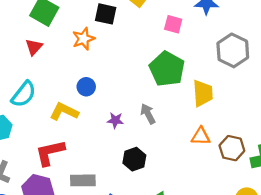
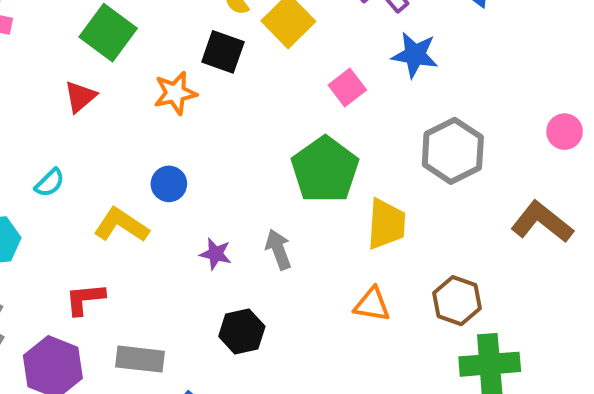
pink square: (173, 24) -> (347, 87), turned 30
cyan semicircle: (24, 94) -> (50, 183), size x0.6
brown hexagon: (232, 148) -> (457, 301), moved
red L-shape: (50, 153) -> (85, 299), size x0.7

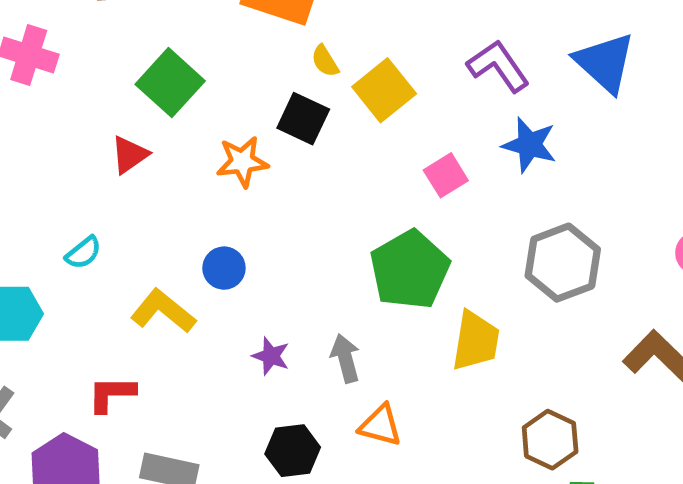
orange triangle: (372, 304) -> (380, 425), moved

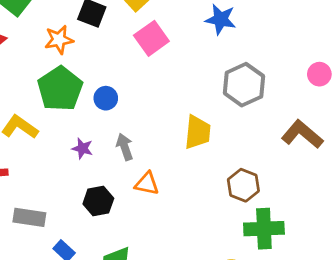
pink square: (446, 175) -> (151, 38), moved, size x1.4
blue circle: (224, 268) -> (106, 98), moved
green pentagon: (410, 270) -> (60, 89), moved

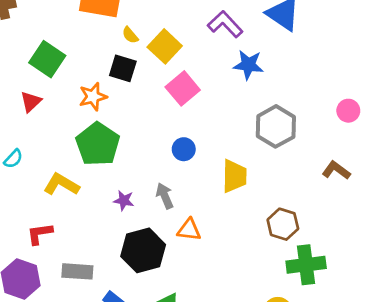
blue circle: (106, 98) -> (184, 149), moved
brown L-shape: (302, 134) -> (336, 170), size x0.7
black hexagon: (98, 201) -> (143, 250), size x1.5

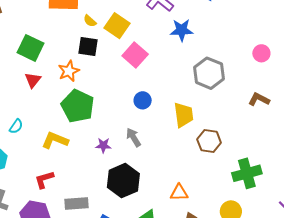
red triangle: (31, 102) -> (33, 80), moved
brown hexagon: (283, 224) -> (209, 141), moved
orange triangle: (189, 230) -> (179, 193), moved

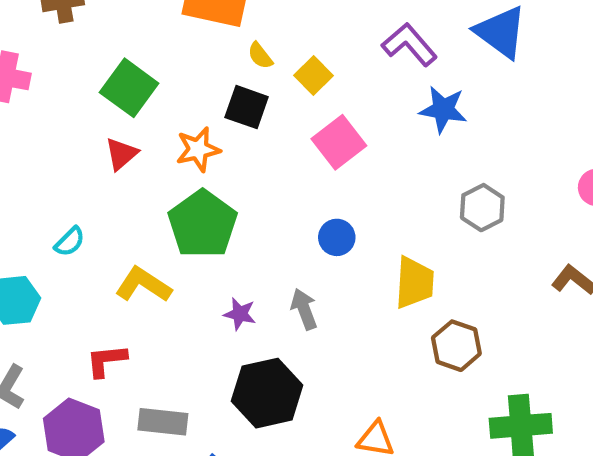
yellow square: (117, 26) -> (314, 75), size x0.7
gray hexagon: (209, 73) -> (482, 208), size x0.7

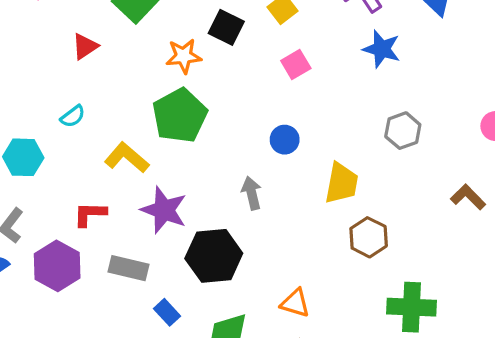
pink square: (339, 142) -> (296, 64), size x0.7
red triangle: (121, 154) -> (85, 46), moved
purple star: (240, 314) -> (164, 210), moved, size x1.8

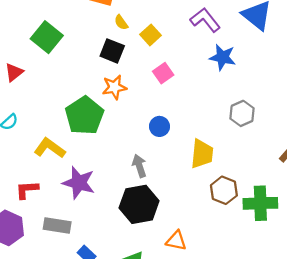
orange star: (184, 56) -> (114, 87), moved
black hexagon: (214, 256) -> (139, 204), moved
green cross: (411, 307) -> (260, 203), moved

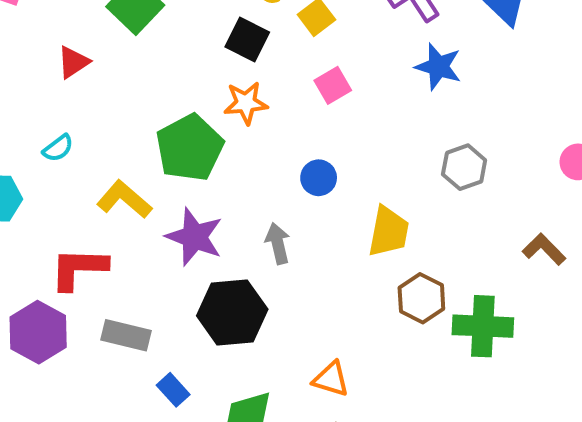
purple star: (79, 183) -> (194, 237), moved
red L-shape: (27, 190) -> (79, 268), size x1.4
black hexagon: (139, 204) -> (232, 313), moved

